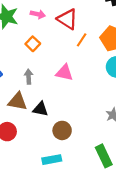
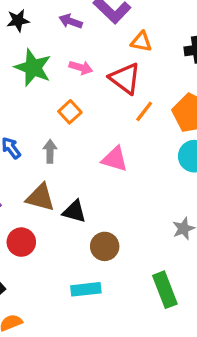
gray arrow: (29, 77) -> (50, 151), moved

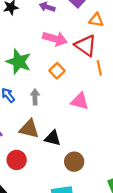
green star: (33, 68) -> (19, 62), moved
pink arrow: (81, 68) -> (55, 39), size x1.5
orange line: (144, 111) -> (99, 68), turned -48
orange square: (70, 112) -> (57, 71), moved

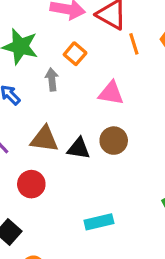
gray arrow: (35, 97) -> (52, 79), moved
brown circle: (74, 162) -> (114, 141), moved

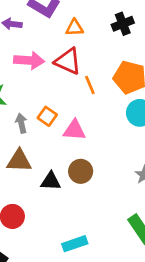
orange square: (75, 54) -> (47, 116), moved
brown triangle: (44, 139) -> (19, 161), moved

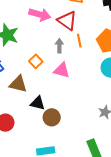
orange square: (47, 116) -> (36, 61), moved
gray arrow: (21, 123) -> (59, 46), moved
brown circle: (81, 171) -> (52, 117), moved

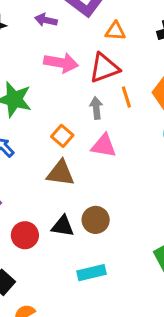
red triangle: (67, 21) -> (104, 68), turned -50
brown triangle: (18, 84) -> (60, 173), moved
black triangle: (38, 103) -> (63, 226), moved

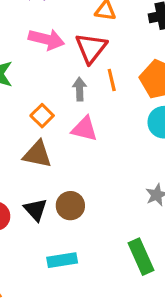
red triangle: (104, 68) -> (91, 48), turned -36
black triangle: (63, 226) -> (36, 210), turned 35

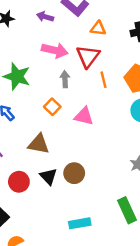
gray arrow: (80, 89) -> (65, 79), moved
brown triangle: (37, 154) -> (39, 144), moved
cyan rectangle: (62, 260) -> (80, 223), moved

